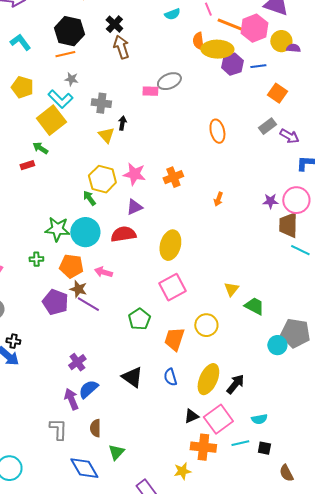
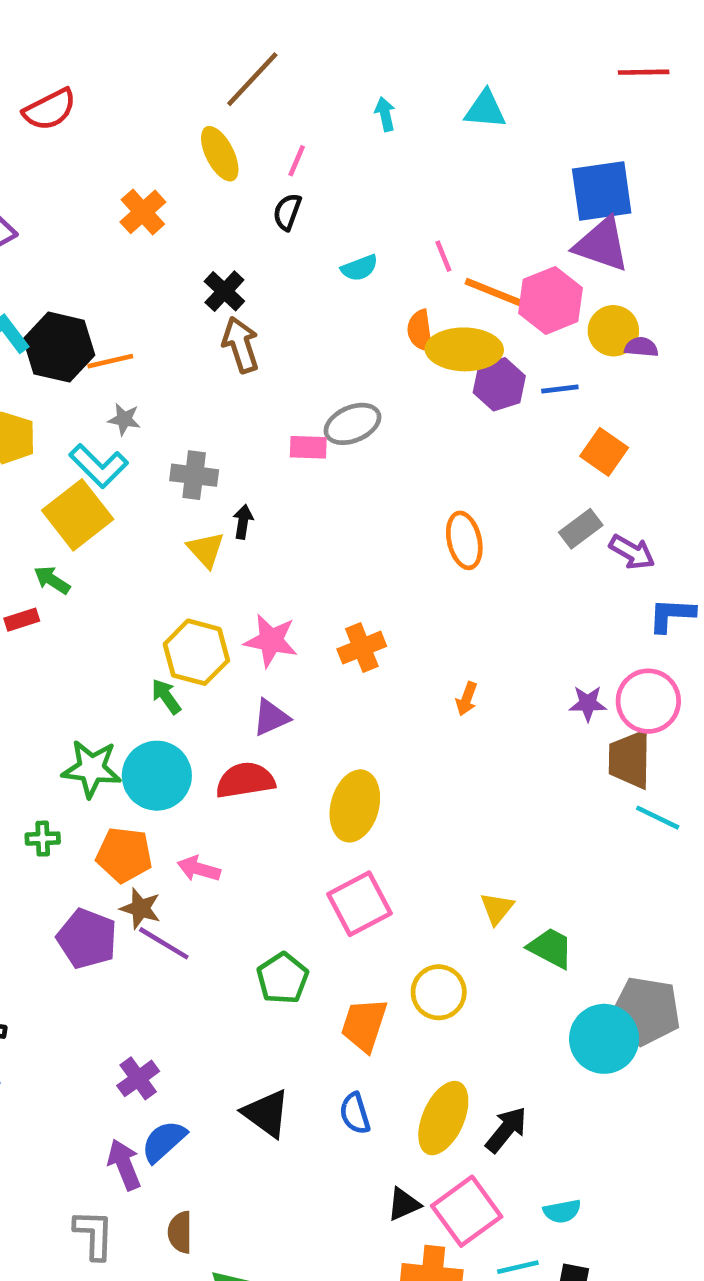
black hexagon: (69, 31) -> (59, 347), moved
cyan circle: (277, 345) -> (604, 1039), size x1.5

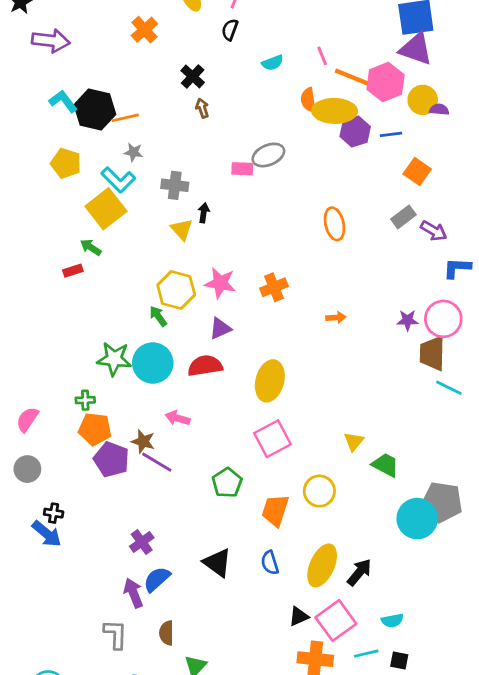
brown arrow: (241, 345) -> (202, 108), size x0.6
orange arrow: (467, 699) -> (336, 318), turned -114
orange pentagon: (124, 855) -> (95, 429), moved

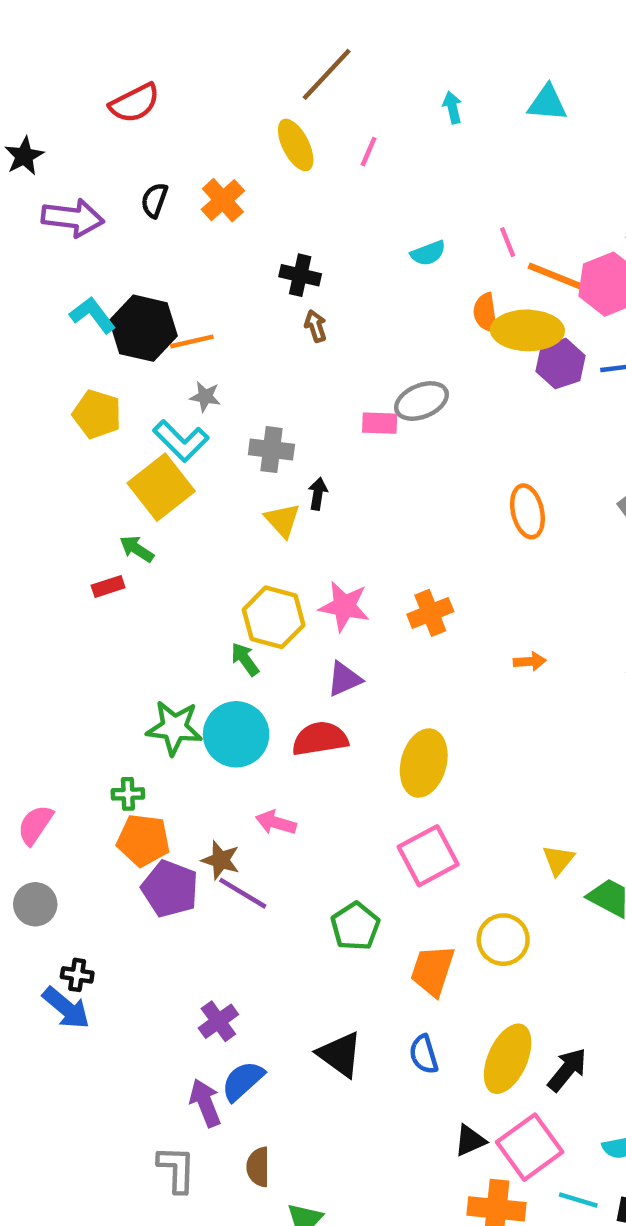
black semicircle: (230, 30) -> (154, 200), moved
black cross: (193, 76) -> (300, 275), turned -30
cyan line: (366, 654) -> (578, 1200), turned 30

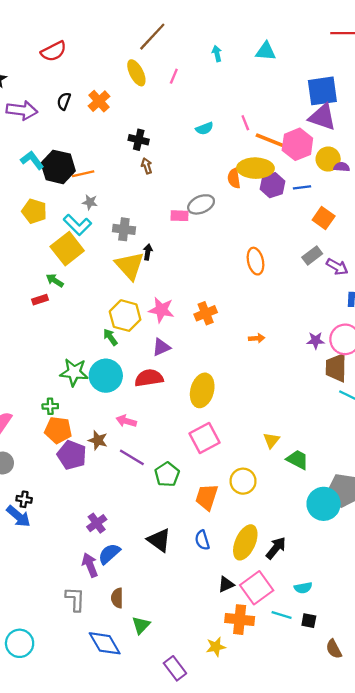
orange semicircle: (486, 313) -> (234, 178), moved
yellow triangle: (282, 520) -> (130, 266), size x1.6
purple line: (243, 893) -> (132, 457), moved

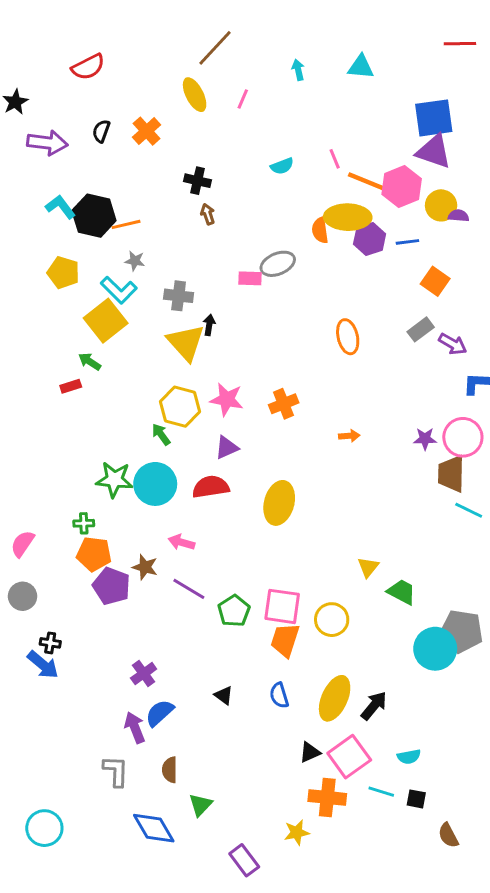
pink square: (204, 438) -> (282, 606), moved, turned 36
black triangle: (159, 540) -> (224, 695), size x0.6

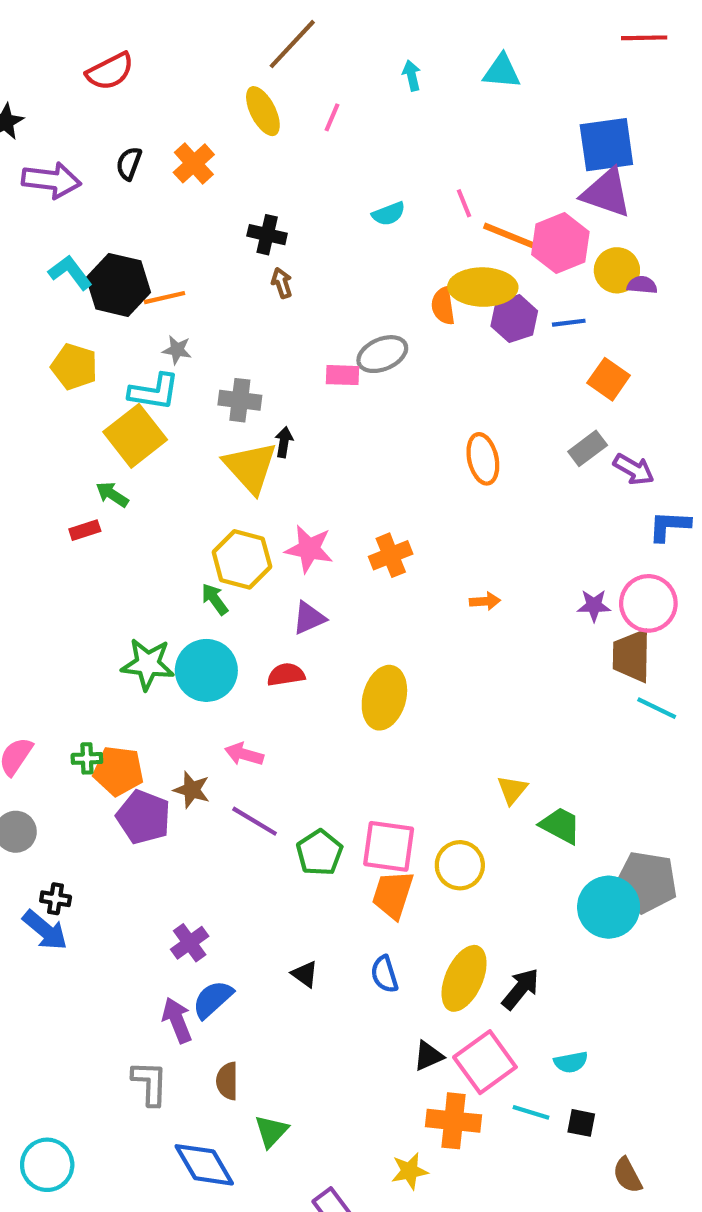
cyan L-shape: (119, 290) -> (154, 392), turned -36
red semicircle: (211, 487) -> (286, 675), size x0.7
green cross: (84, 523) -> (87, 758), moved

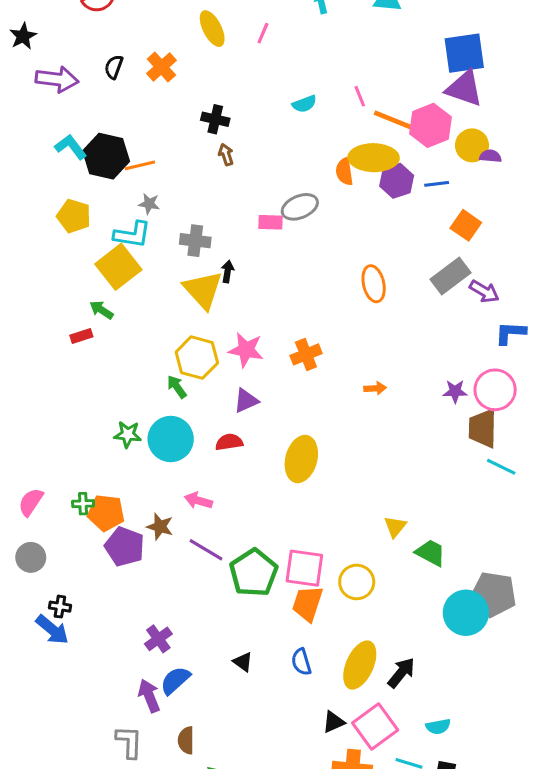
gray rectangle: (588, 448) -> (450, 276), size x1.4
green star: (148, 664) -> (128, 434), size x0.7
green pentagon: (319, 853) -> (254, 573), size x1.4

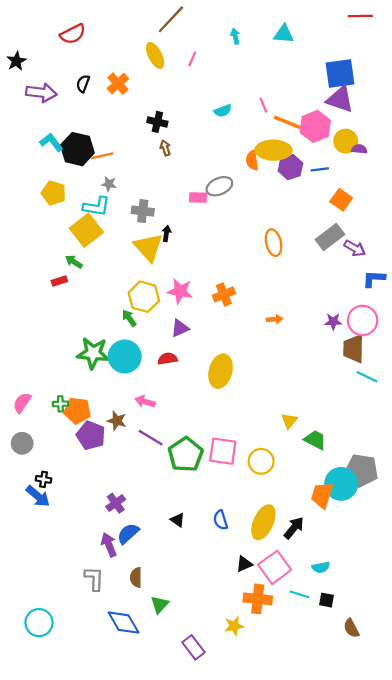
green star: (128, 434) -> (93, 353), size x1.6
orange trapezoid: (307, 604) -> (322, 495), moved

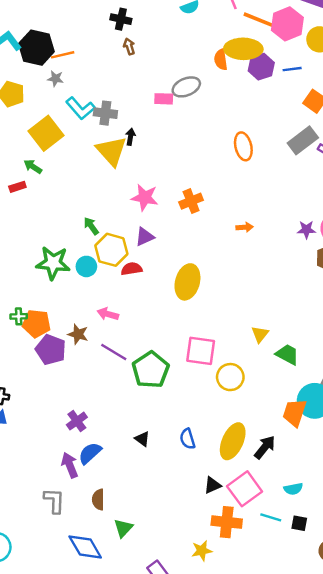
gray star: (109, 184) -> (55, 79), moved
cyan L-shape: (97, 207) -> (80, 108), moved, turned 40
yellow hexagon: (144, 297) -> (111, 250), moved
cyan circle: (125, 356) -> (86, 266), size x0.6
pink square: (223, 451) -> (201, 351), moved

